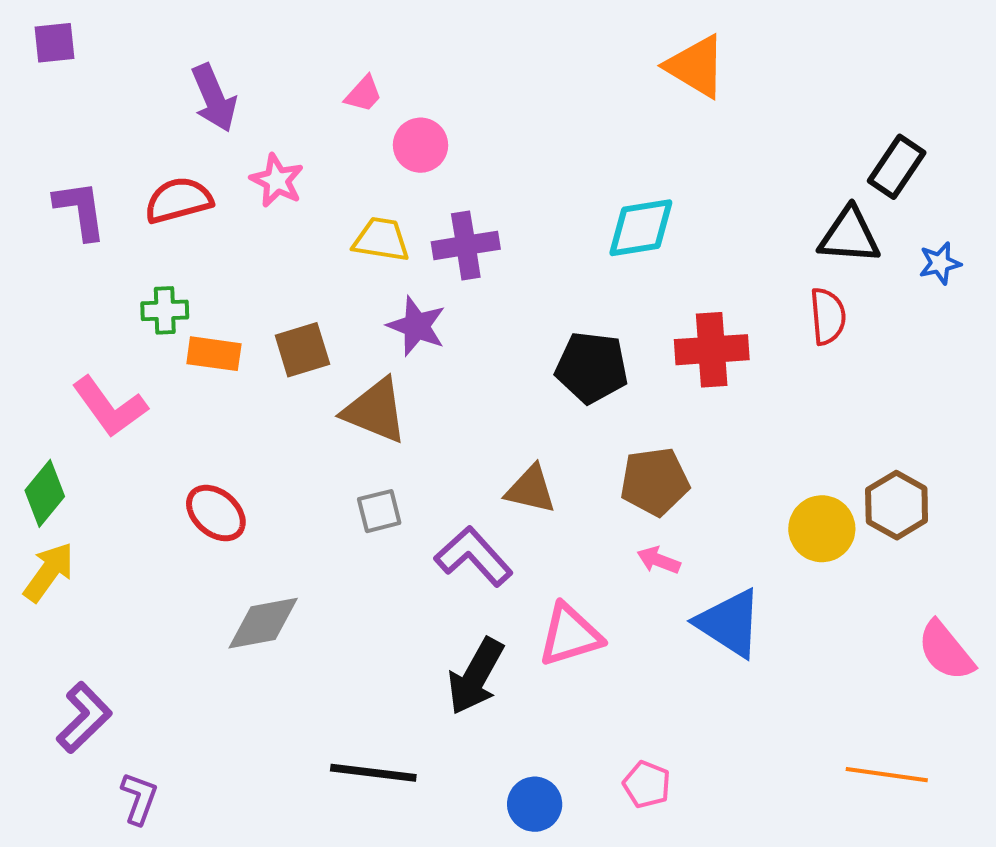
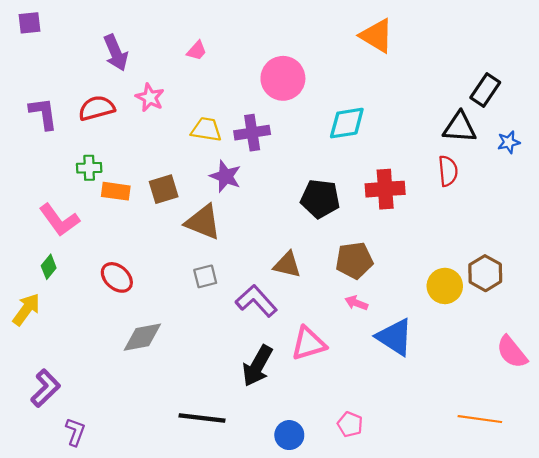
pink circle: (421, 145) -> (283, 78), moved, size x1.5
green diamond: (45, 493) -> (49, 267), moved, size x0.7

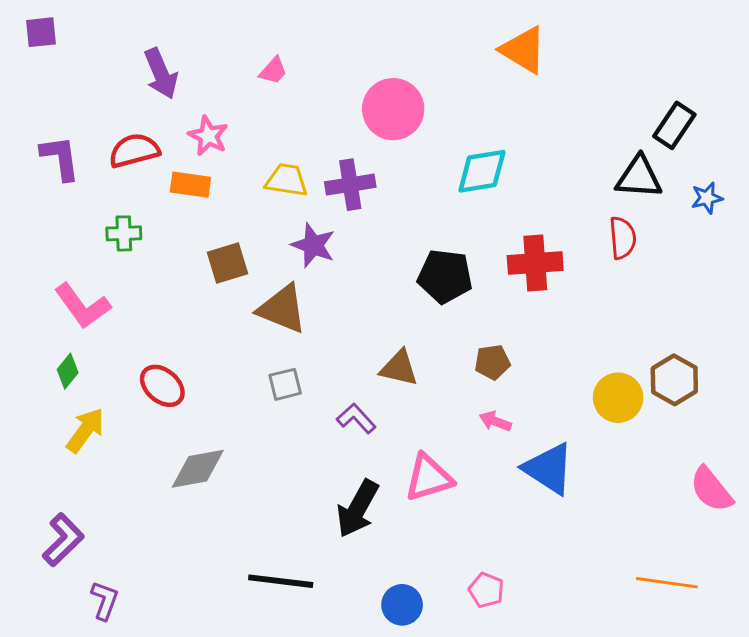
orange rectangle: (116, 191) -> (190, 185), moved
brown pentagon: (354, 260) -> (492, 362), size x0.7
purple L-shape: (256, 301) -> (356, 418), size x0.7
yellow arrow: (26, 309) -> (85, 430), moved

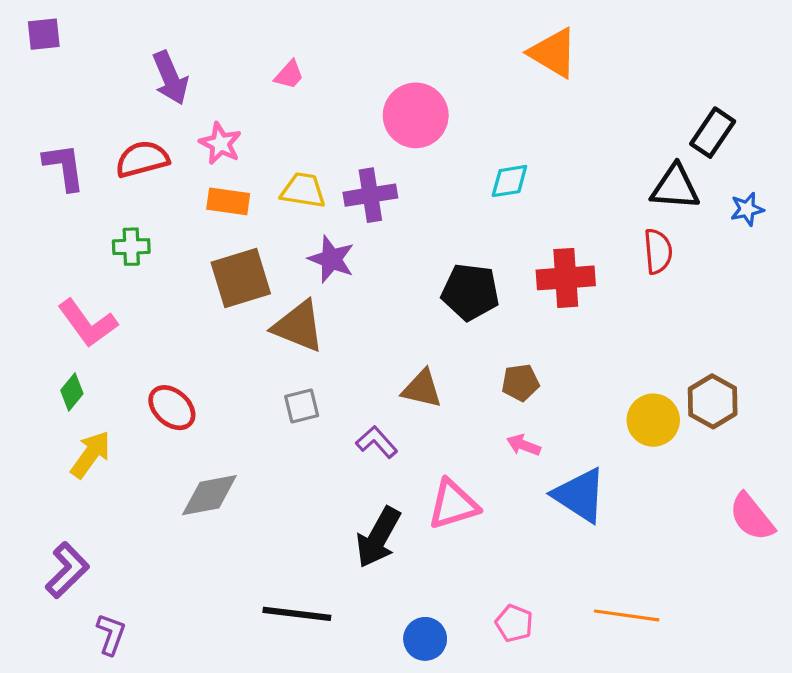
cyan diamond: (482, 171) -> (509, 181), size x0.7
orange rectangle: (190, 185) -> (228, 201), moved
brown square: (227, 263) -> (241, 278), size x1.4
orange line: (667, 583) -> (627, 615), moved

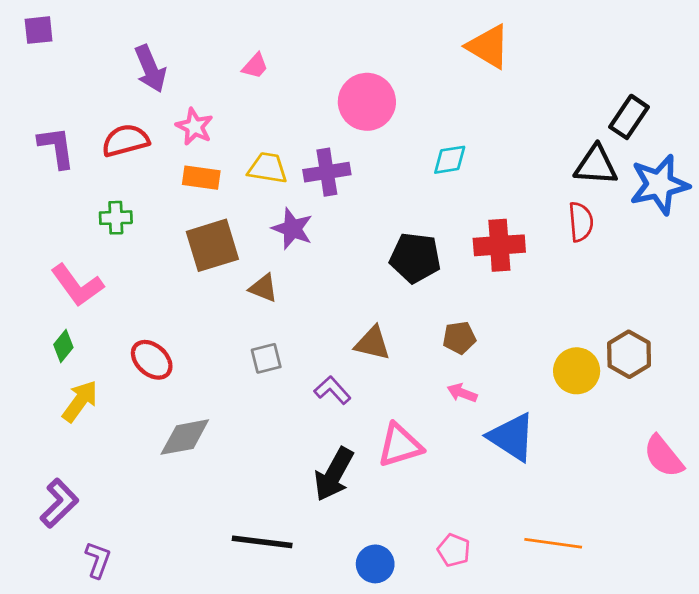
blue star: (747, 209) -> (659, 185), size x2.0
brown triangle: (298, 326) -> (263, 288), size x0.6

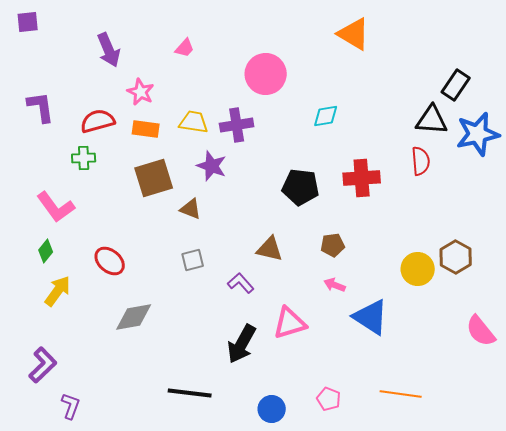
red semicircle: (125, 140) -> (98, 121), moved

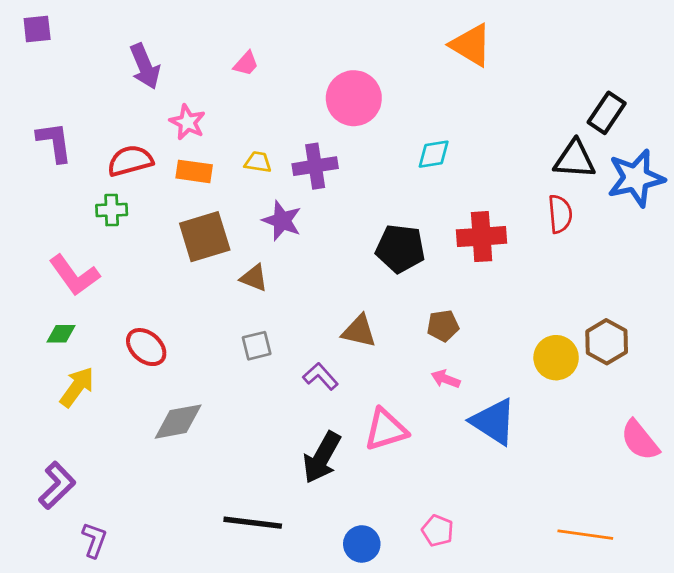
yellow trapezoid: (194, 122) -> (258, 162), size x0.7
green diamond: (46, 251) -> (61, 334), turned 50
orange line: (401, 394) -> (585, 535), moved

